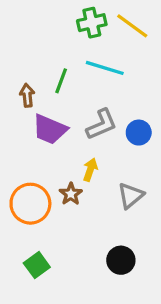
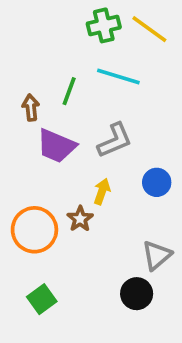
blue circle: (139, 133) -> (157, 182), moved
gray triangle: (131, 196) -> (157, 255), moved

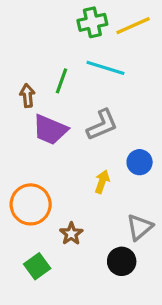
yellow line: (149, 29) -> (133, 26), turned -60
yellow arrow: (102, 191) -> (102, 182), moved
brown star: (80, 219) -> (71, 234), moved

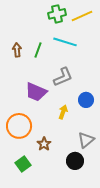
brown arrow: (27, 96) -> (17, 50), moved
purple trapezoid: (50, 130) -> (36, 92), moved

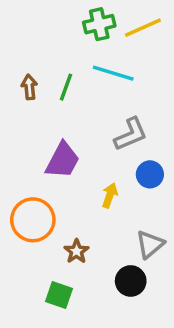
gray L-shape: (63, 77) -> (131, 134), moved
purple trapezoid: (36, 92) -> (63, 160), turned -85
green square: (23, 164) -> (59, 295), moved, turned -35

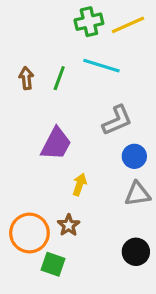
yellow arrow: (110, 195) -> (80, 184), moved
orange circle: (33, 220) -> (29, 233), moved
gray triangle: (150, 244) -> (137, 194), moved, turned 32
black circle: (131, 281) -> (136, 252), moved

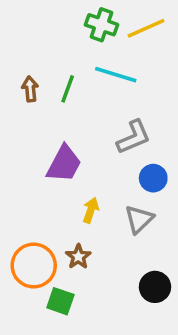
green cross: (89, 22) -> (101, 25), turned 32
gray triangle: (137, 194) -> (139, 219), moved, turned -36

